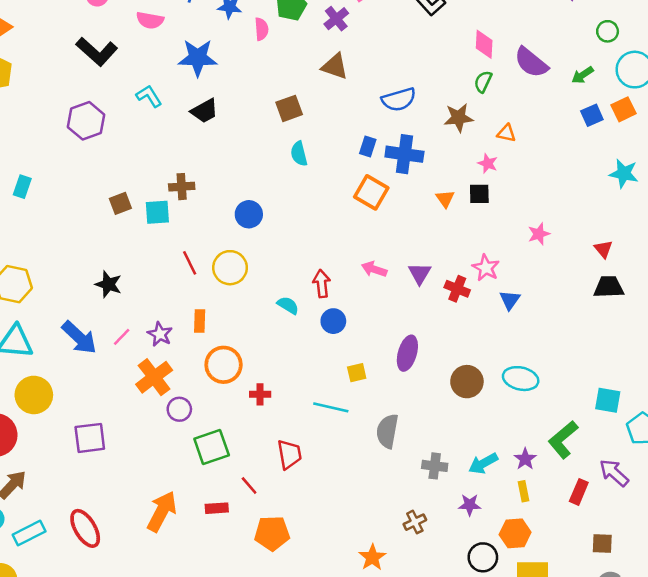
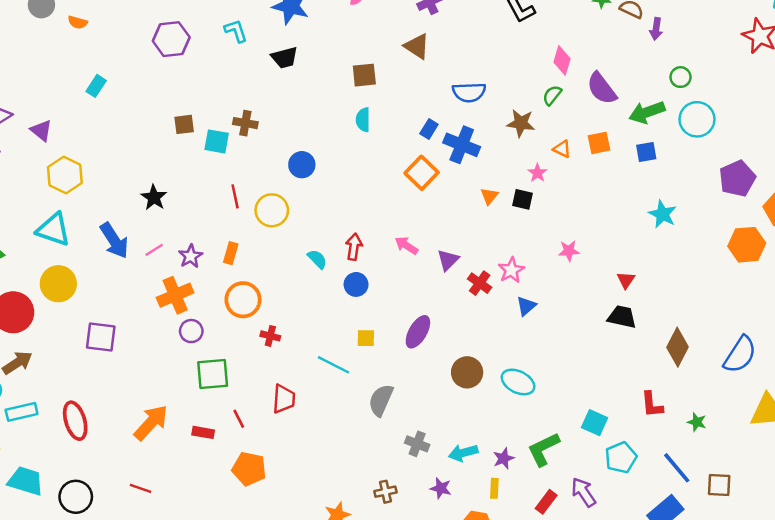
green arrow: (583, 75) -> (647, 112), size x1.6
orange square: (623, 109) -> (599, 143), moved

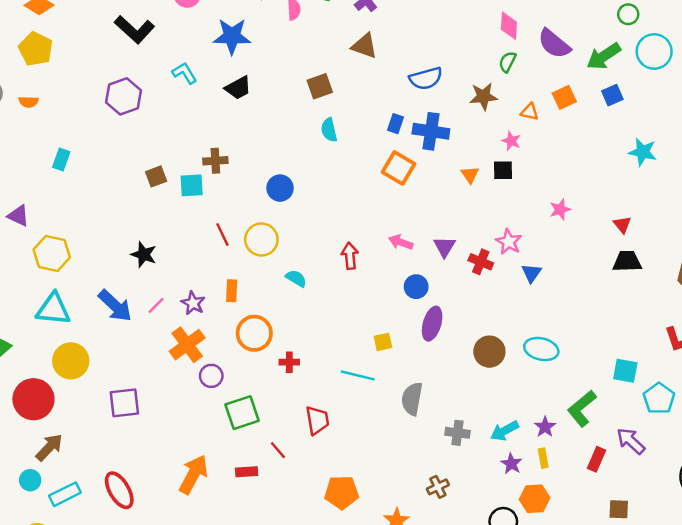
cyan semicircle: (317, 259) -> (296, 278), moved
blue circle: (356, 284) -> (416, 287), moved
orange pentagon: (249, 469) -> (342, 492), moved
purple star: (441, 488) -> (511, 464), moved, turned 30

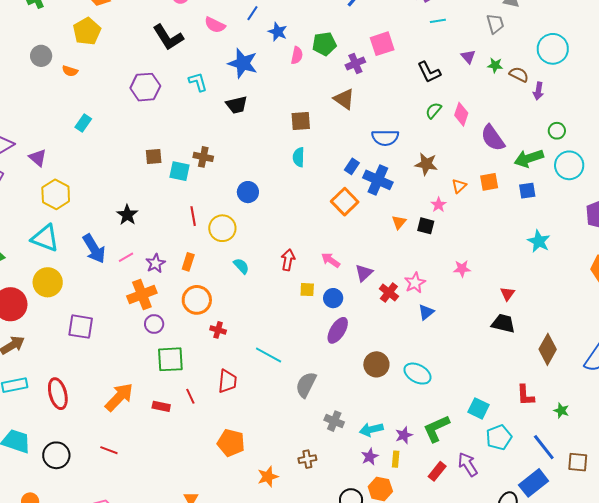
green semicircle: (507, 62) -> (434, 110), moved
orange triangle: (530, 112) -> (459, 186), turned 49
yellow square: (383, 342) -> (307, 290), moved

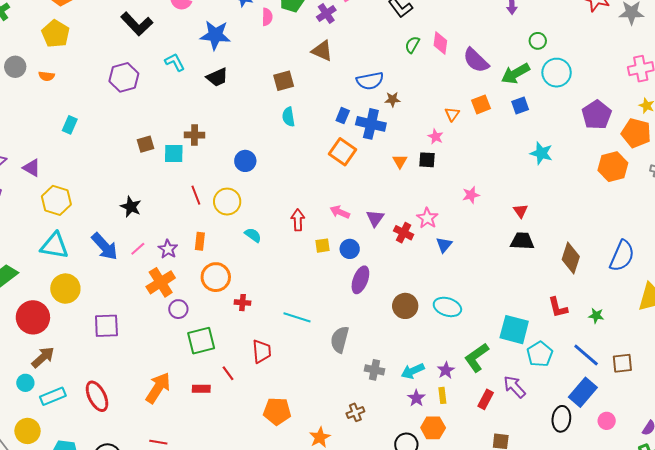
brown star: (426, 164) -> (392, 99), moved, size x0.7
cyan square: (478, 408) -> (514, 330), size x1.4

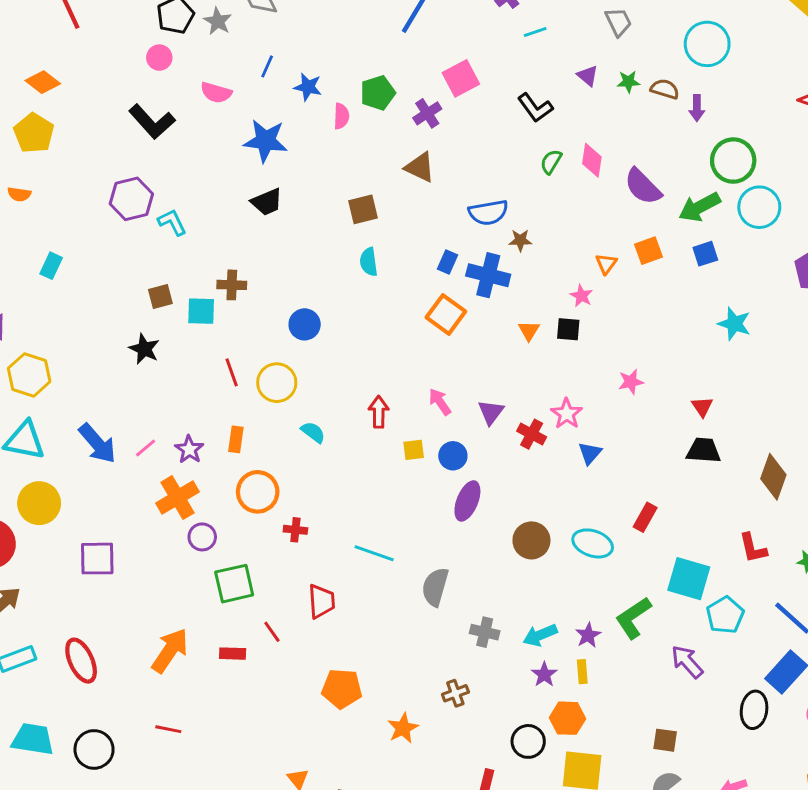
green circle: (538, 41) -> (733, 161), size x1.8
cyan L-shape: (175, 62) -> (172, 222), moved
black star: (131, 207) -> (144, 349), moved
pink arrow: (340, 212) -> (440, 402), turned 30
red rectangle: (486, 399) -> (645, 517), moved

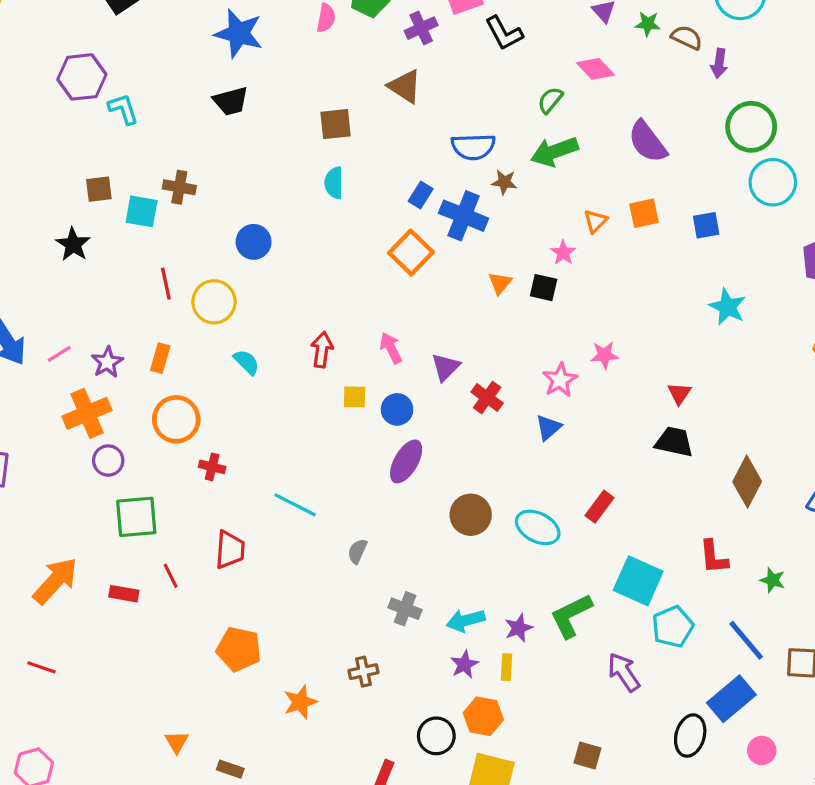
black L-shape: (535, 108) -> (504, 33), moved
pink diamond: (592, 160) -> (596, 69), moved, turned -60
green arrow: (700, 207) -> (554, 152), moved
pink star: (567, 414) -> (560, 380), moved
gray semicircle: (435, 587) -> (357, 551), size x0.6

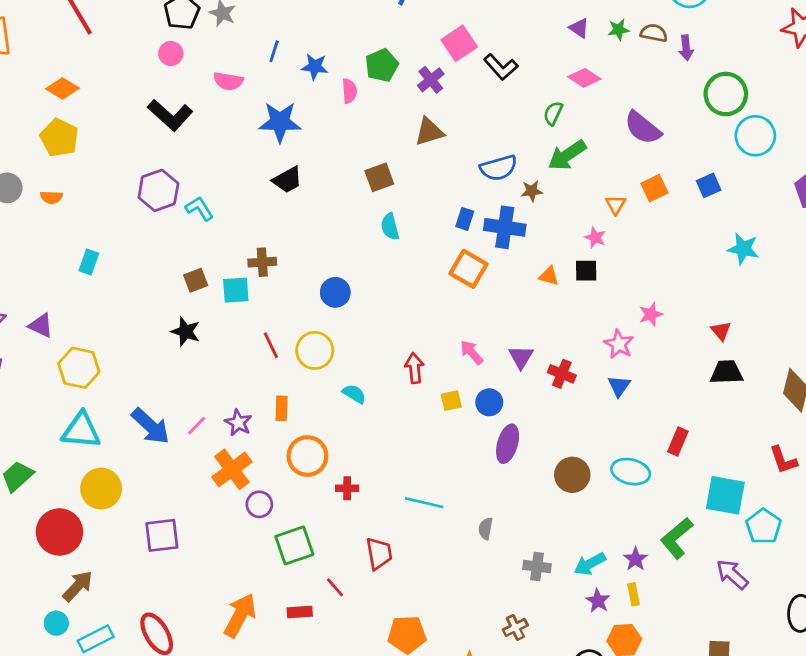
brown triangle: (405, 86) -> (429, 132), turned -36
orange triangle: (500, 283) -> (549, 276), turned -40

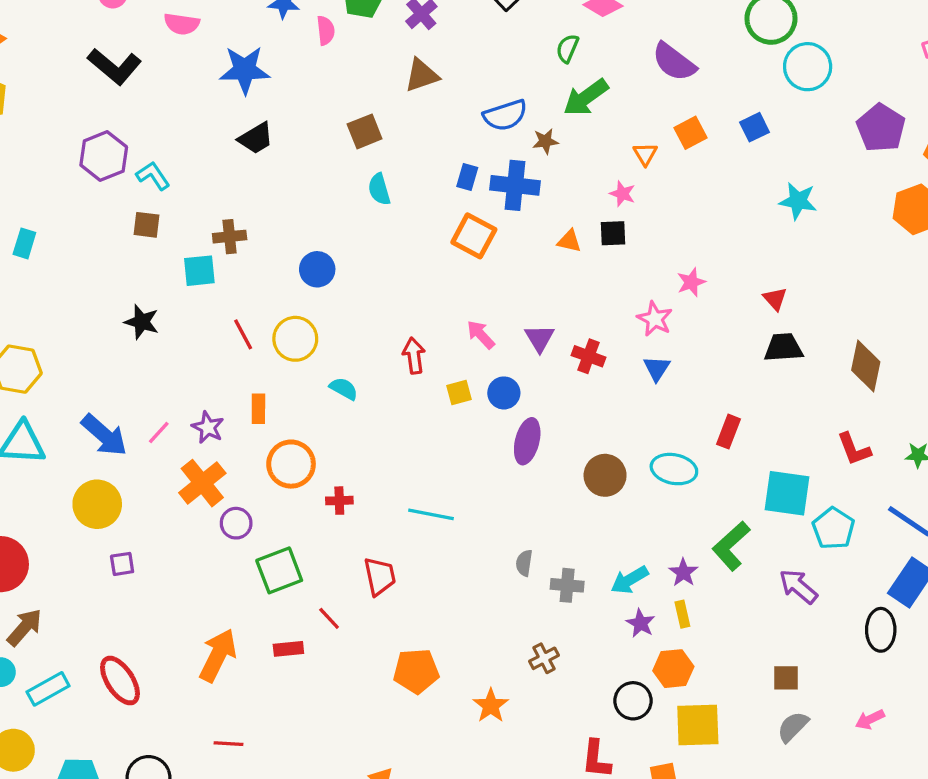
brown square: (196, 280) -> (147, 225), moved, turned 30
yellow circle: (101, 489) -> (97, 504), moved
gray semicircle: (486, 529) -> (524, 563), moved
purple square: (162, 535) -> (122, 564), size x0.6

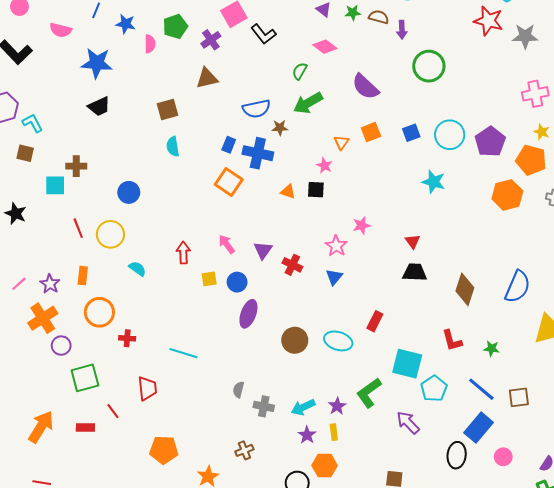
cyan circle: (808, 67) -> (450, 135), moved

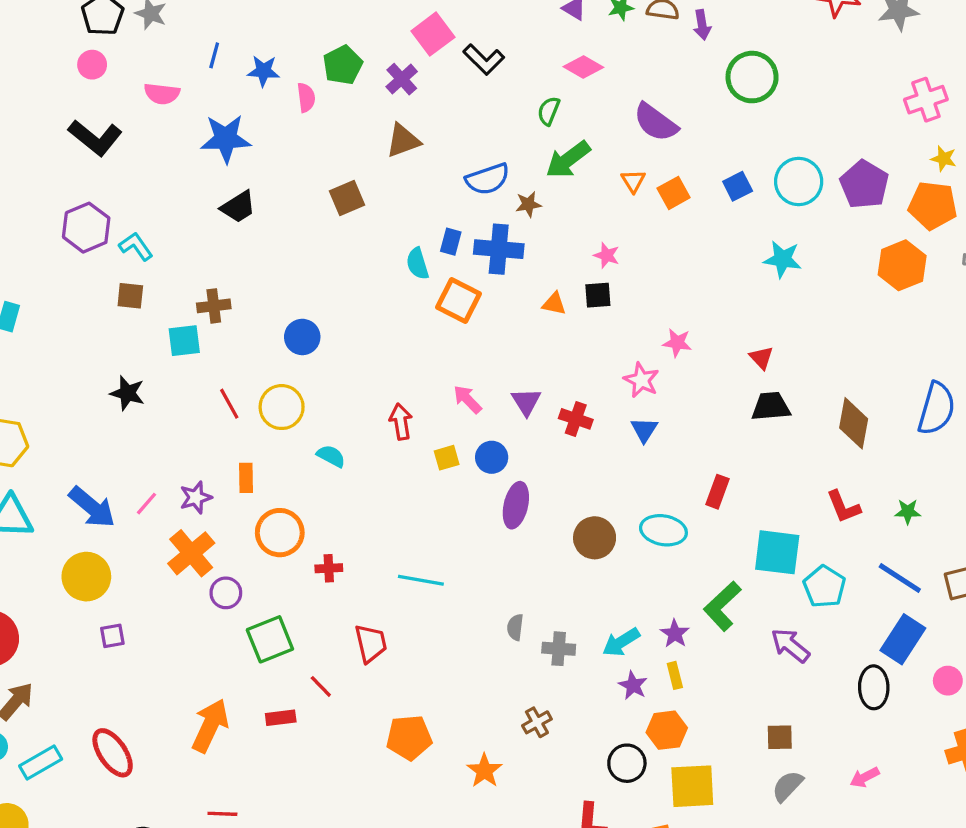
orange triangle: (341, 142) -> (633, 181), moved
cyan semicircle: (173, 147) -> (418, 264), moved
pink star: (361, 225) -> (677, 343), turned 30
purple star: (50, 284) -> (196, 497), turned 30

